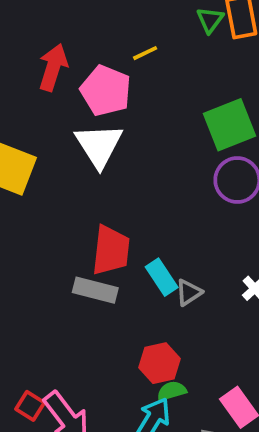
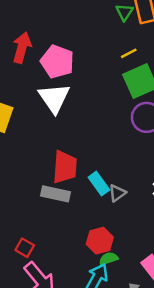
yellow line: (145, 53) -> (129, 53), moved
red square: (30, 406) -> (25, 248), moved

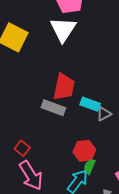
cyan rectangle: (99, 184) -> (90, 104), turned -42
green semicircle: (109, 259) -> (89, 167), turned -56

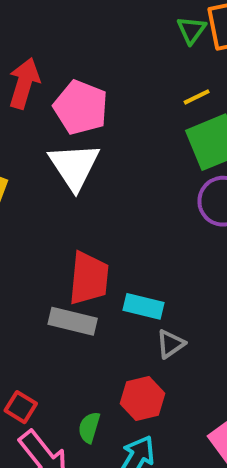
gray triangle: (104, 114) -> (171, 344), moved
green semicircle: (89, 167) -> (89, 427), moved

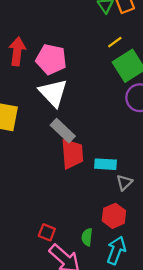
gray rectangle: (73, 321) -> (63, 131), moved, turned 40

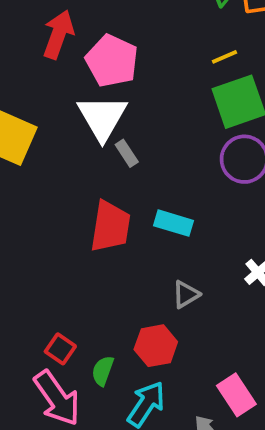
gray rectangle: (63, 131) -> (127, 153), moved, size x0.6
cyan rectangle: (106, 164) -> (173, 223), moved
red square: (47, 232) -> (60, 349), moved

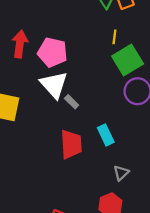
yellow line: (224, 57) -> (114, 37), turned -48
cyan rectangle: (173, 223) -> (106, 135), turned 60

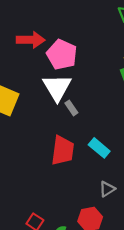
red arrow: (20, 44) -> (31, 40), turned 72
cyan rectangle: (106, 135) -> (99, 148), turned -36

